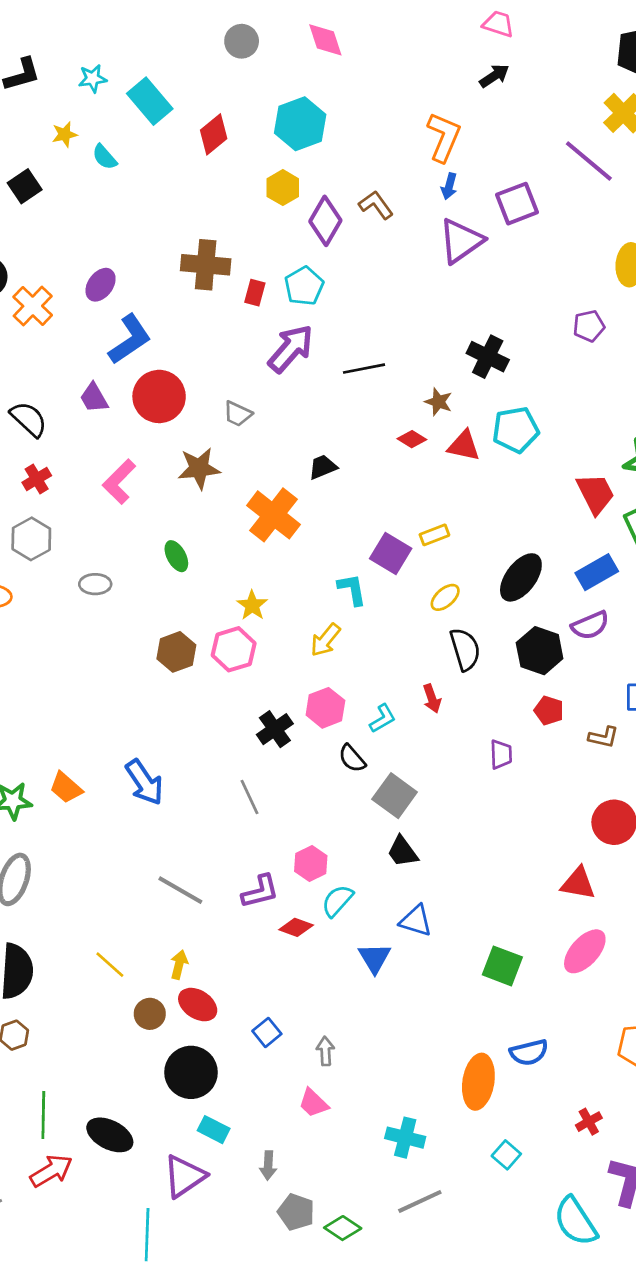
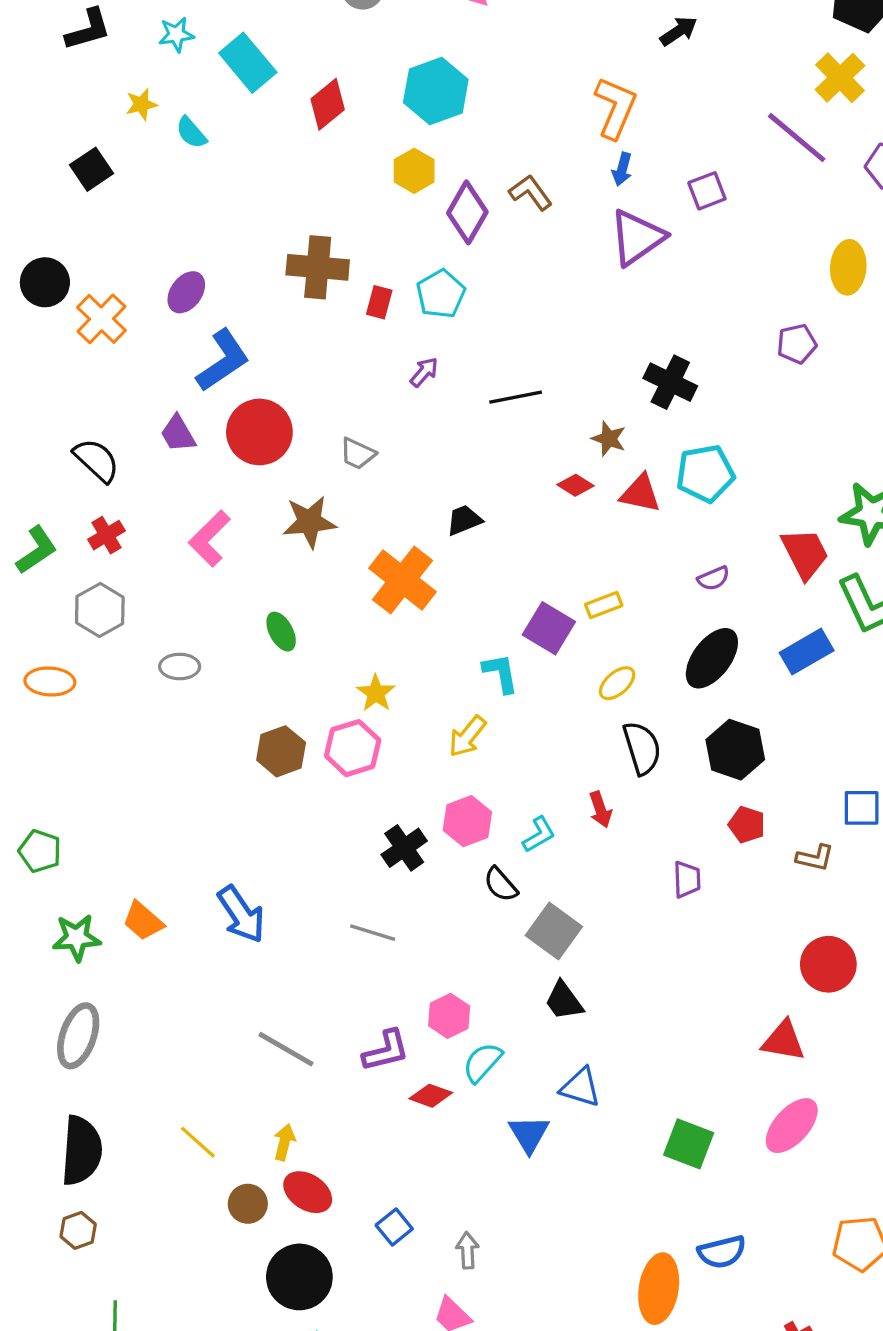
purple square: (517, 204) -> (707, 191), size x0.7
purple arrow: (291, 349) -> (424, 372), size x0.5
purple semicircle: (590, 625) -> (714, 578), moved, size x0.7
gray line: (250, 797) -> (373, 933), turned -48

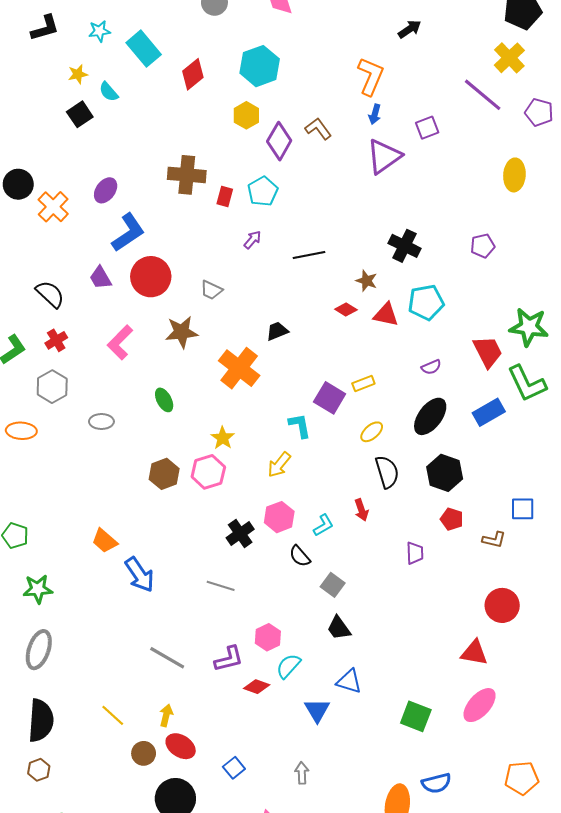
black square: (91, 169) -> (80, 114), moved
purple pentagon: (797, 344) -> (483, 246), moved
orange trapezoid: (143, 921) -> (105, 541), moved
gray square: (554, 931) -> (333, 585), size x0.7
gray arrow: (467, 1250) -> (302, 773), moved

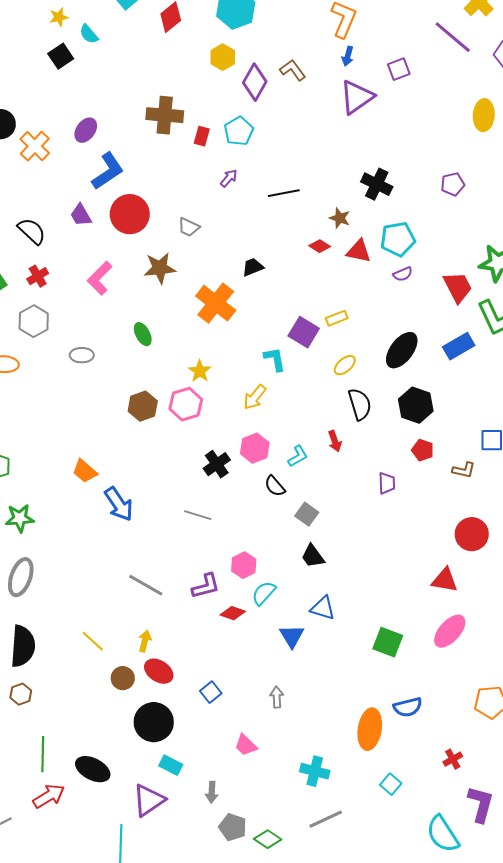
purple semicircle: (431, 367) -> (403, 274), moved

